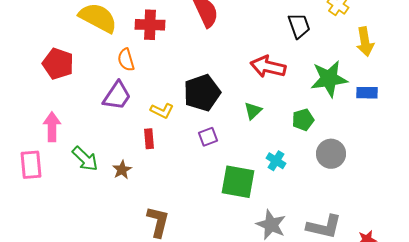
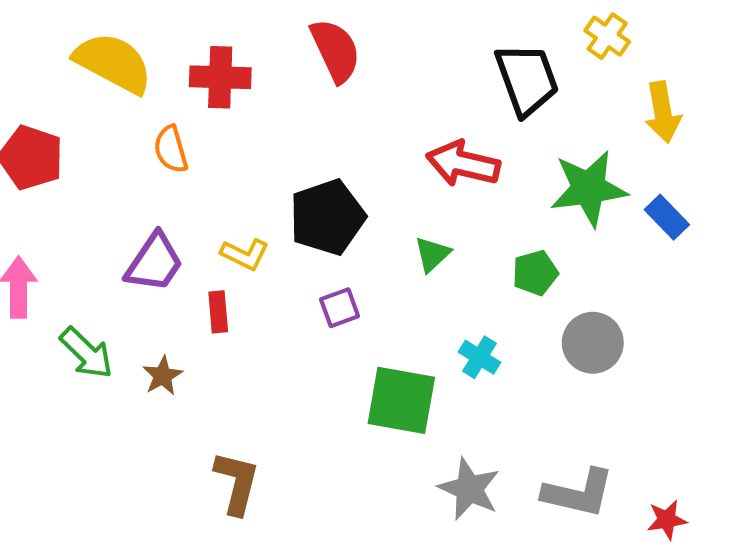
black trapezoid: (299, 26) -> (527, 79), size x1.4
blue rectangle: (367, 93) -> (667, 217), turned 45
purple trapezoid: (117, 96) -> (154, 262), moved

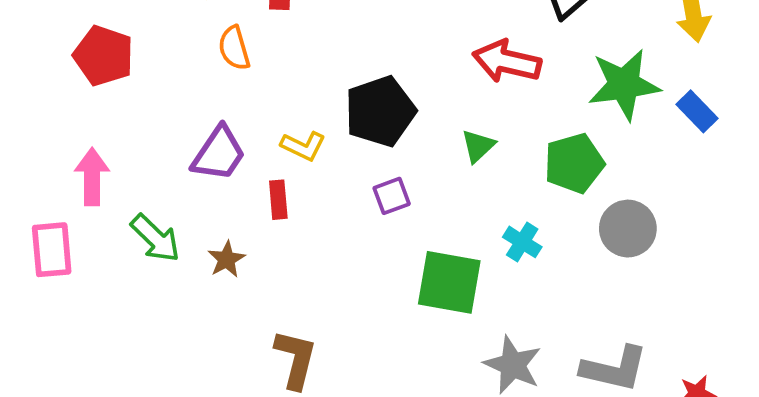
green pentagon: (535, 273) -> (574, 163), size x1.4

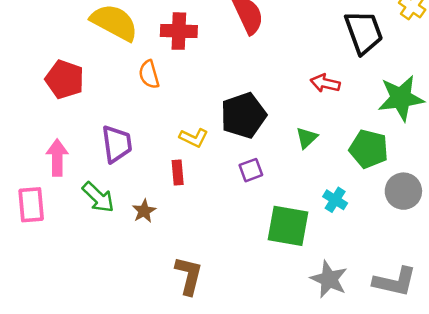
red arrow: (507, 61) -> (325, 83), size x0.7
purple trapezoid: (219, 154) -> (117, 144), moved, turned -42
green pentagon: (574, 163) -> (369, 149), turned 30

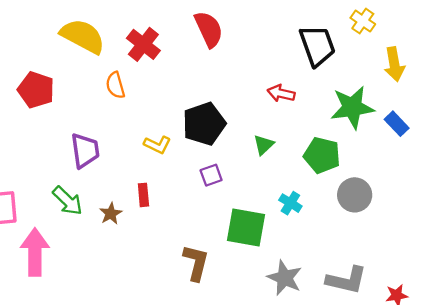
red cross: (179, 31) -> (143, 44), turned 36
pink arrow: (57, 158) -> (35, 252), moved, size x1.4
red rectangle: (178, 172) -> (143, 195), moved
brown L-shape: (189, 275) -> (196, 263), moved

